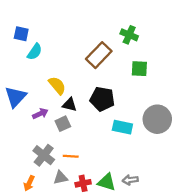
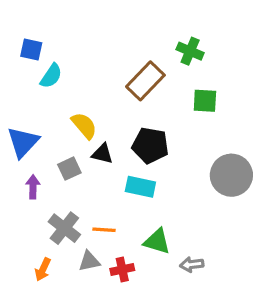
purple arrow: (40, 114) -> (33, 187), moved, turned -64
gray square: (63, 124) -> (69, 169), moved
cyan rectangle: (122, 127) -> (140, 187), moved
green triangle: (107, 182) -> (157, 241), moved

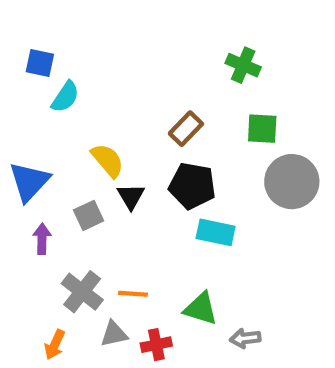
brown rectangle: (145, 81) -> (186, 129), moved, size x0.7
black triangle: (102, 154) -> (131, 196), turned 45
gray circle: (231, 175) -> (292, 182), moved
cyan rectangle: (140, 187) -> (216, 232), moved

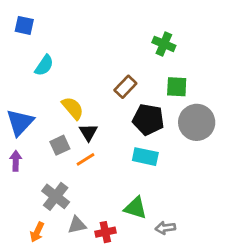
blue square: (40, 63) -> (24, 25), moved
black pentagon: (192, 186) -> (148, 120), moved
purple arrow: (42, 239) -> (16, 161), moved
orange line: (133, 294) -> (86, 159), moved, turned -36

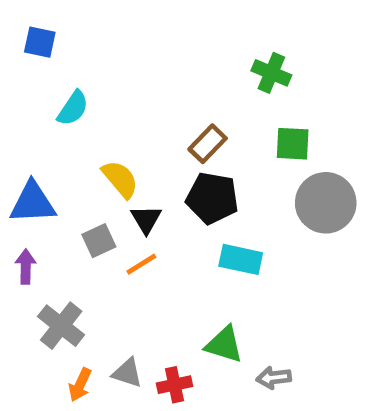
black pentagon: (148, 120) -> (212, 198), moved
blue triangle: (20, 122) -> (33, 203), turned 44
gray cross: (56, 196) -> (61, 326), moved
gray triangle: (77, 225) -> (127, 373), turned 30
orange arrow: (37, 232) -> (80, 385), moved

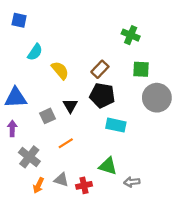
yellow semicircle: (120, 179) -> (60, 70), moved
orange line: (141, 264) -> (66, 143), moved

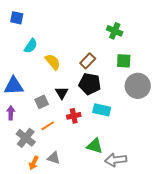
orange line: (66, 143) -> (48, 126), moved
gray arrow: (132, 182) -> (116, 160), size x1.5
red cross: (84, 185) -> (74, 116), moved

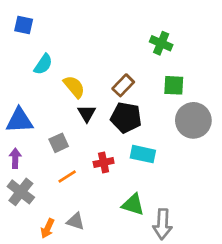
black triangle: (62, 93) -> (87, 113), moved
gray cross: (26, 138) -> (21, 192), moved
gray arrow: (116, 160) -> (162, 224), turned -80

